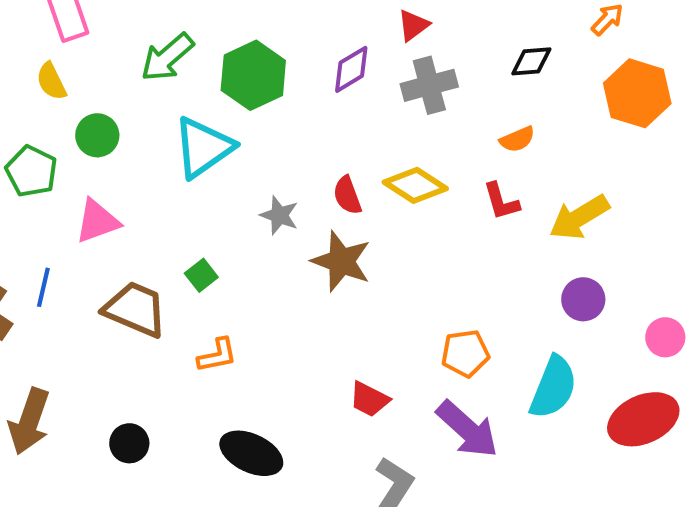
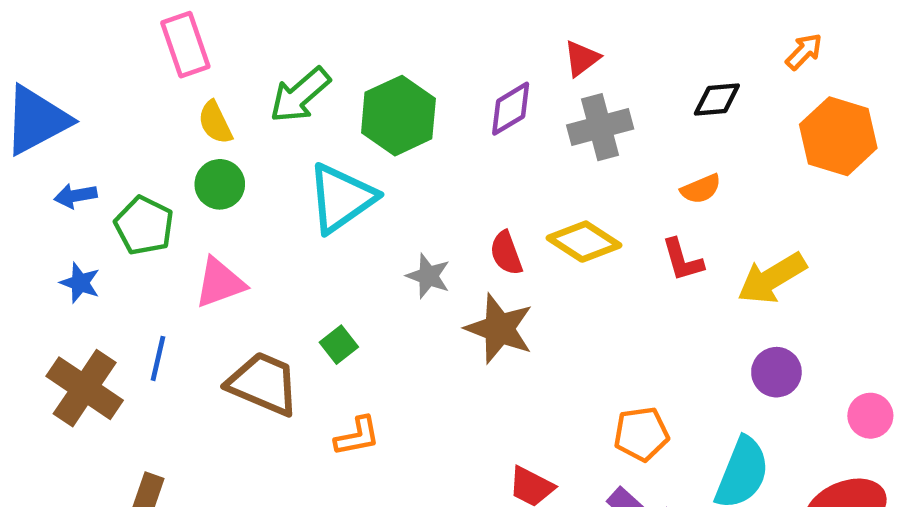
yellow semicircle: (51, 81) -> (215, 122), moved

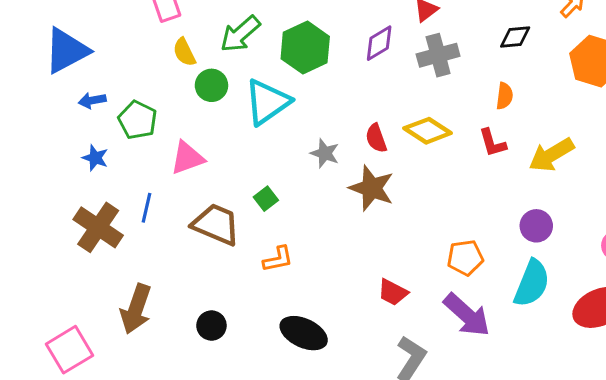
green circle: (220, 184) -> (211, 85), moved
orange semicircle: (701, 189) -> (505, 96), turned -60
purple circle: (776, 372) -> (536, 226), moved

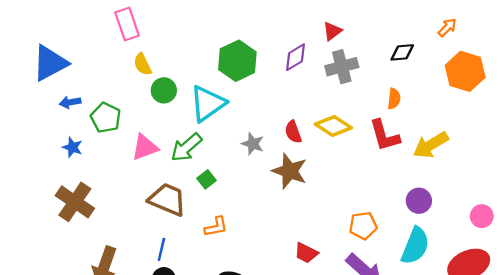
green arrow: (240, 34) -> (186, 147), moved
red L-shape: (492, 143) -> (384, 135), size x1.4
blue line: (147, 208) -> (161, 249), moved

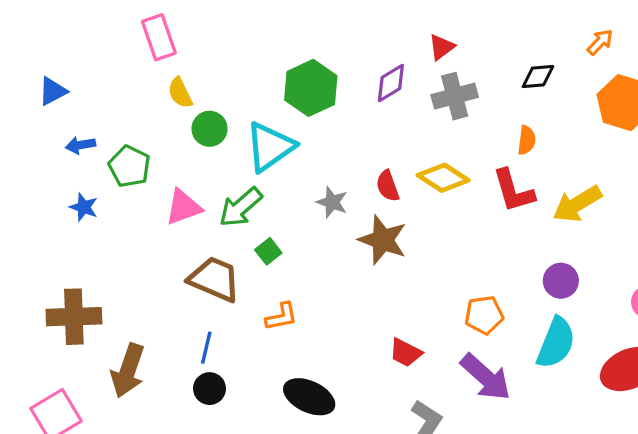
blue triangle: (50, 63) -> (53, 91), size x0.6
brown cross: (75, 202) -> (74, 317), moved, turned -36

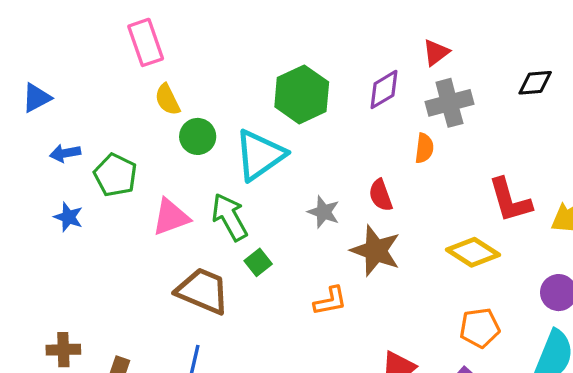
orange semicircle: (527, 140) -> (424, 148), moved
yellow diamond: (443, 178) -> (473, 252), moved
green arrow: (241, 207) -> (230, 217), turned 102
brown cross: (74, 317) -> (63, 350), moved, size x0.6
orange L-shape: (281, 317) -> (330, 301), moved

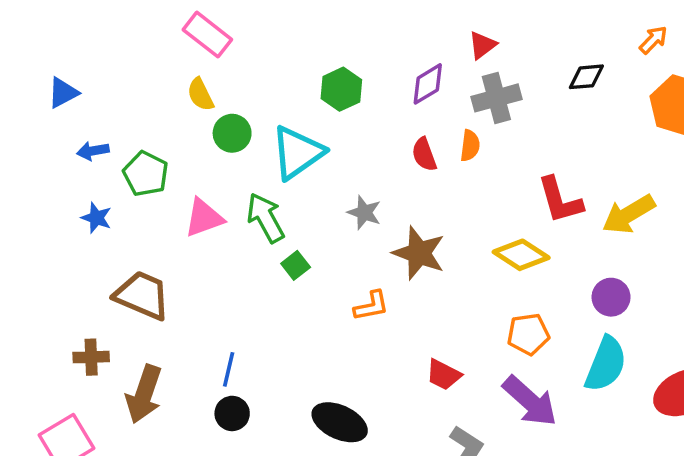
pink rectangle: (146, 42) -> (207, 35), moved, turned -33
green hexagon: (302, 94) -> (341, 89), size x0.7
red semicircle: (381, 195) -> (424, 154), moved
brown trapezoid: (203, 291) -> (142, 295), moved

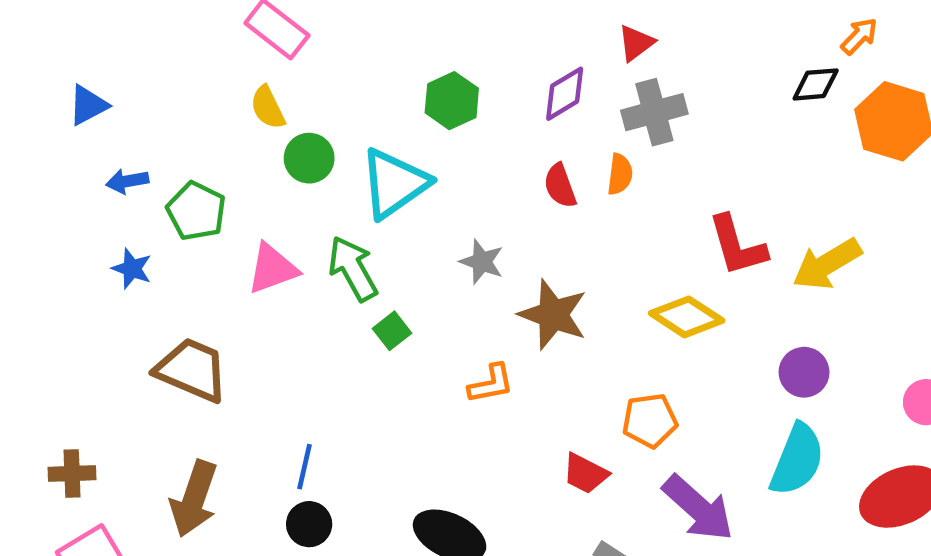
black diamond: (586, 77) -> (816, 84), moved
orange pentagon: (528, 334) -> (650, 421), moved
brown cross: (91, 357) -> (72, 474), moved

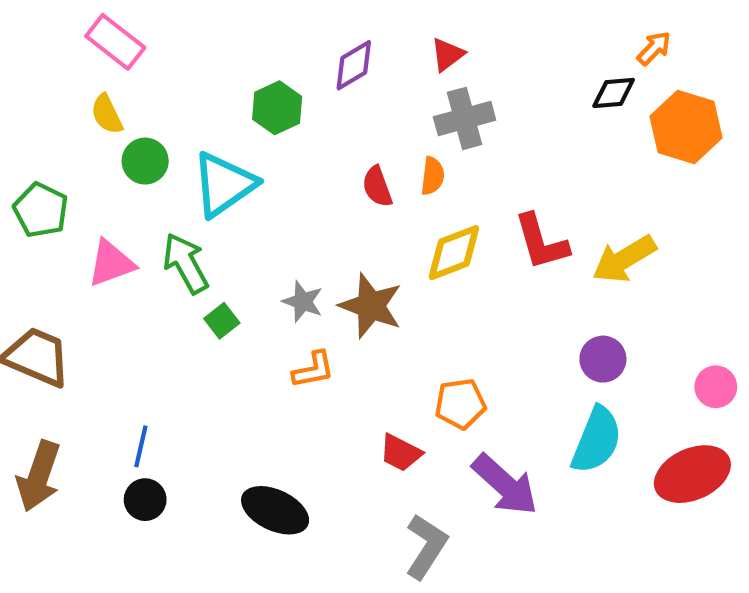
purple diamond: (565, 94) -> (354, 65), moved
gray star: (482, 262) -> (303, 302), moved
yellow diamond: (687, 317) -> (454, 253), moved, turned -54

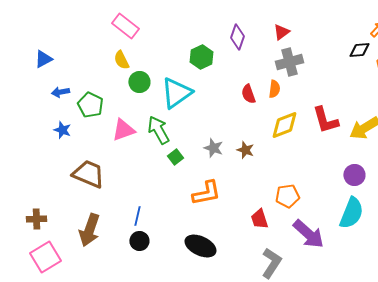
purple diamond: (354, 65) -> (237, 37), turned -40
brown star: (371, 306) -> (245, 150), size x0.6
orange L-shape: (313, 370) -> (206, 193), moved, size x1.4
red trapezoid: (401, 453) -> (259, 219), turned 45

